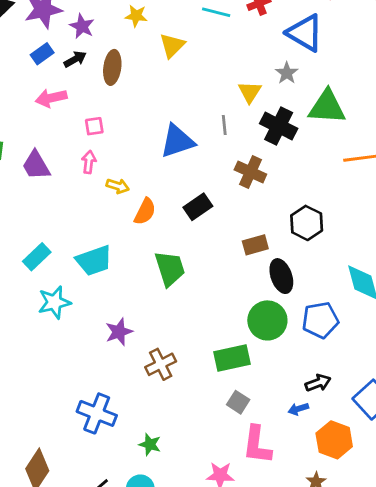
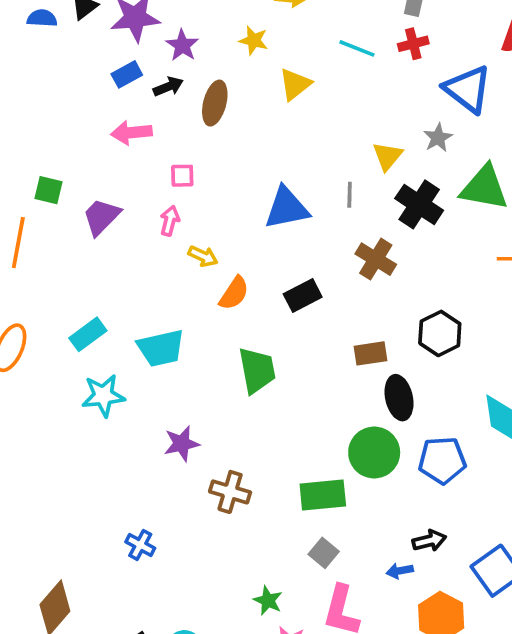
purple trapezoid: (36, 165) -> (101, 217), turned 68
brown cross: (161, 364) -> (230, 492), turned 36
blue cross: (97, 413) -> (140, 545), size x0.6
green star: (150, 444) -> (268, 600), moved

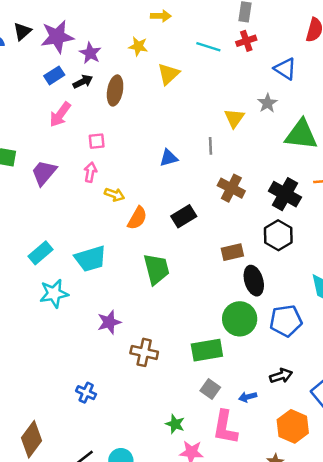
blue triangle: (468, 89) -> (285, 69), size x0.7
pink arrow: (131, 133) -> (60, 115), turned -44
black cross: (419, 204) -> (285, 194), moved
blue triangle: (287, 208) -> (169, 158), size x0.6
blue arrow: (400, 571) -> (248, 397), moved

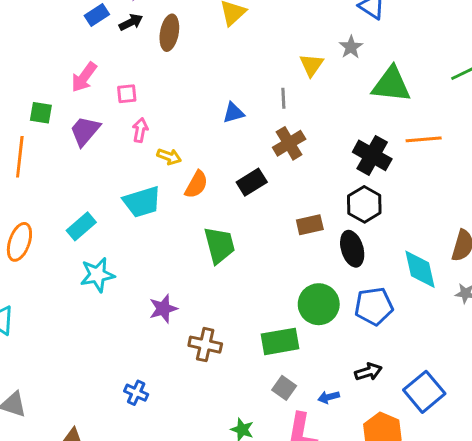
pink arrow: (60, 115) -> (84, 77), moved
pink square: (97, 141) -> (127, 94), moved
brown cross: (231, 188) -> (289, 143), moved, turned 32
cyan trapezoid: (90, 259) -> (142, 202), moved
black ellipse: (254, 281) -> (352, 249), moved

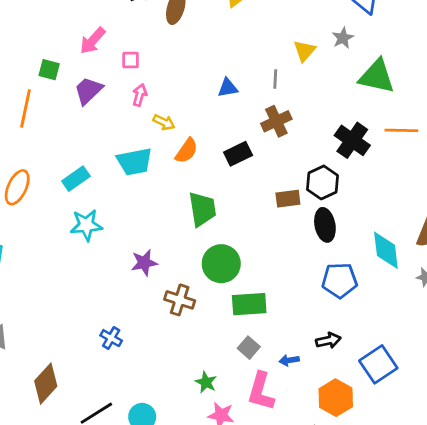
black hexagon: (364, 204) -> (322, 182), moved
green circle: (319, 304) -> (221, 264), moved

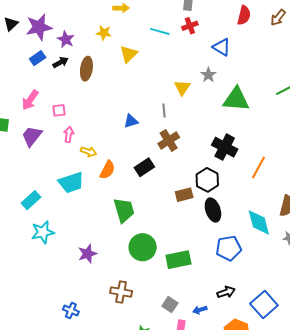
orange line: (401, 130) -> (258, 167), moved, turned -55
brown cross: (180, 300) -> (121, 292), moved
green rectangle: (249, 304) -> (178, 260), moved

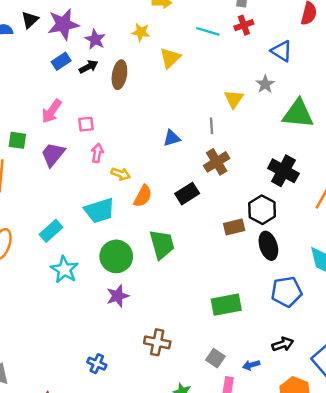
cyan star: (43, 232) -> (64, 270), turned -30
green circle: (143, 247) -> (116, 256), moved

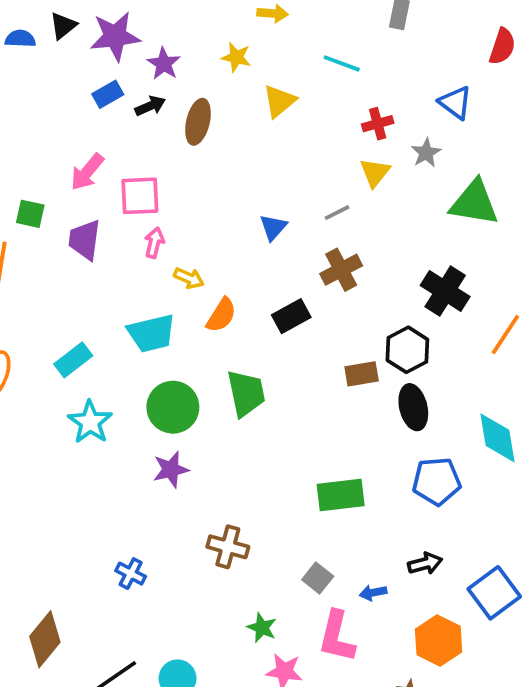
red cross: (244, 25) -> (378, 124), moved
pink square: (86, 124) -> (140, 196), size x1.6
gray line: (212, 126) -> (337, 213), turned 63
blue triangle: (172, 138) -> (273, 227), turned -36
purple trapezoid: (53, 154) -> (85, 240), turned -36

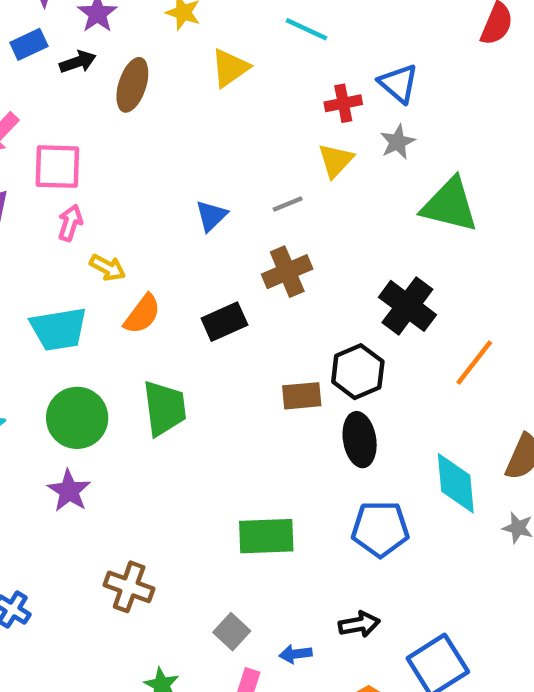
blue triangle: (455, 103) -> (399, 83), moved
purple star: (171, 469) -> (69, 491), turned -30

